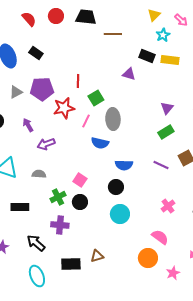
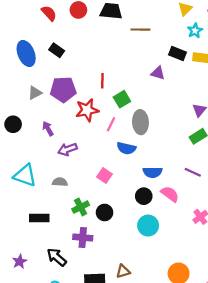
pink square: (80, 180) -> (105, 175), moved
pink semicircle: (160, 237) -> (170, 194), moved

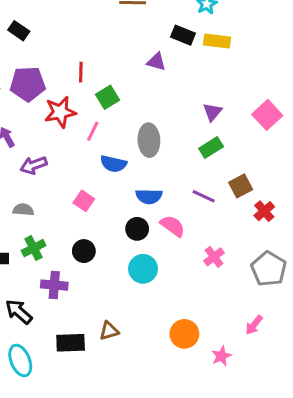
gray ellipse: (140, 122) -> (149, 140), moved
green cross: (81, 207) -> (34, 248), moved

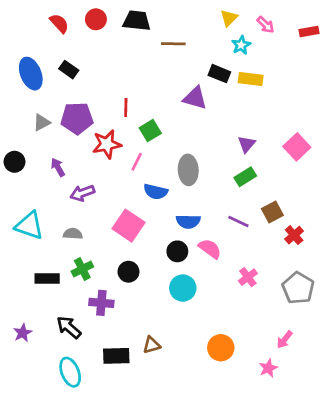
purple triangle: (156, 62) -> (195, 98), size x1.4
pink square: (84, 201) -> (128, 226), size x1.6
pink star: (221, 356) -> (268, 368), moved

